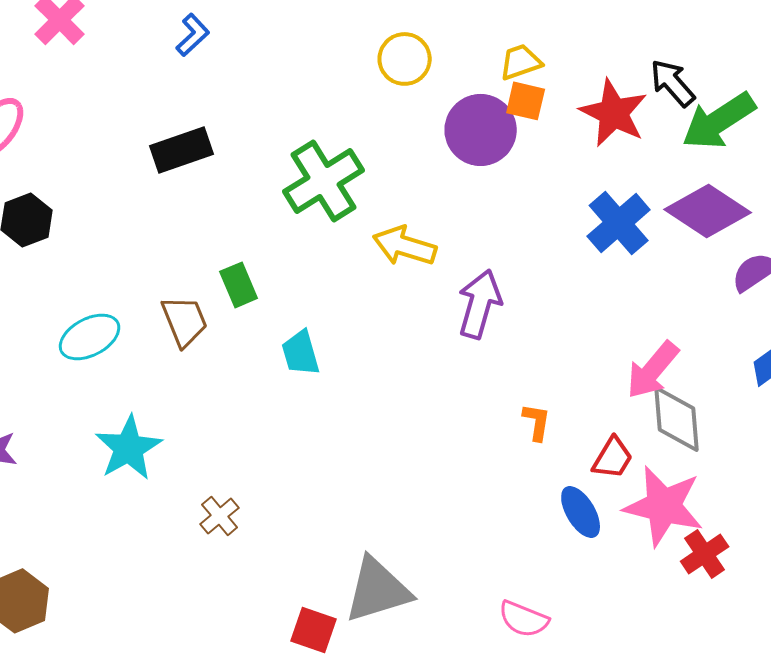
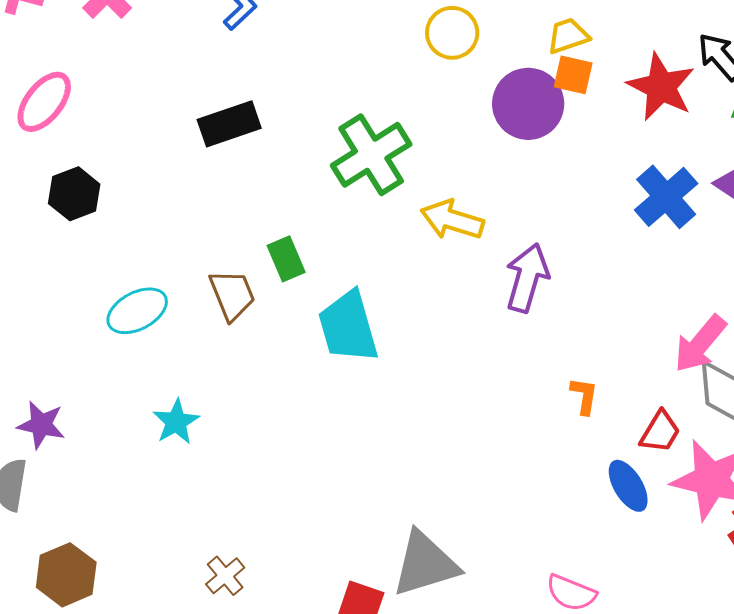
cyan trapezoid: (301, 353) -> (348, 327), size x1.6
cyan star: (129, 448) -> (176, 422), size x0.7
brown cross: (220, 516) -> (225, 576), moved

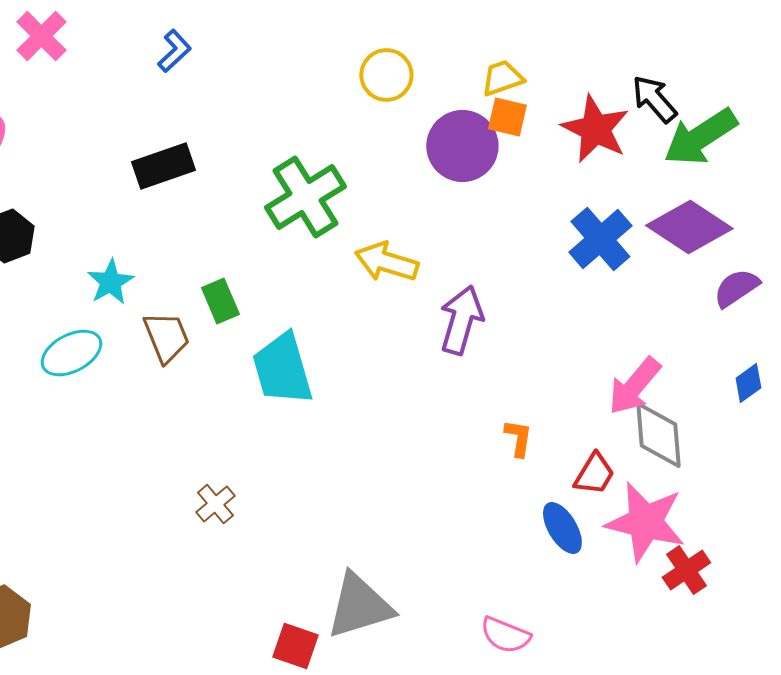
cyan star: (176, 422) -> (110, 282), moved
brown cross: (225, 576) -> (215, 504), moved

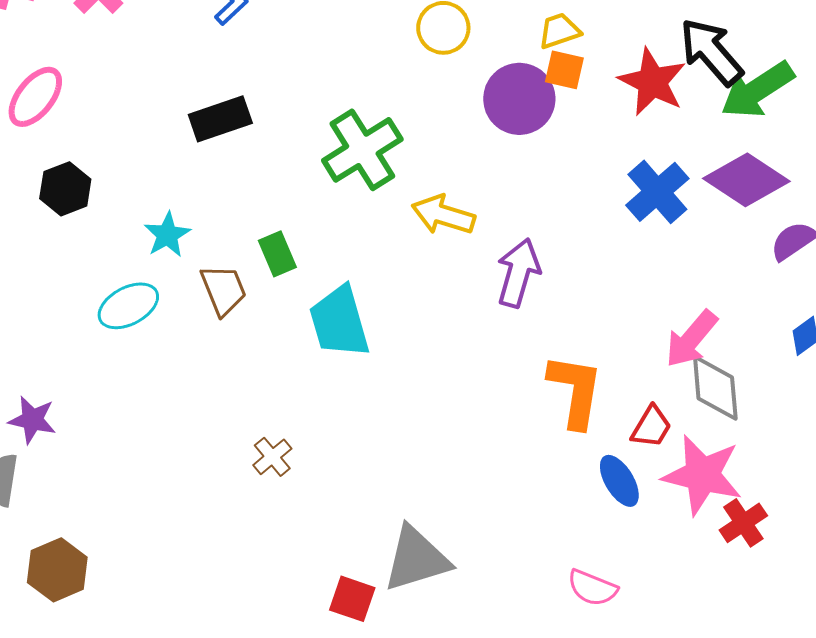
black arrow: (654, 99) -> (711, 52), size x1.4
orange L-shape: (518, 438) -> (575, 391), size x2.0
pink semicircle: (505, 635) -> (592, 588), moved

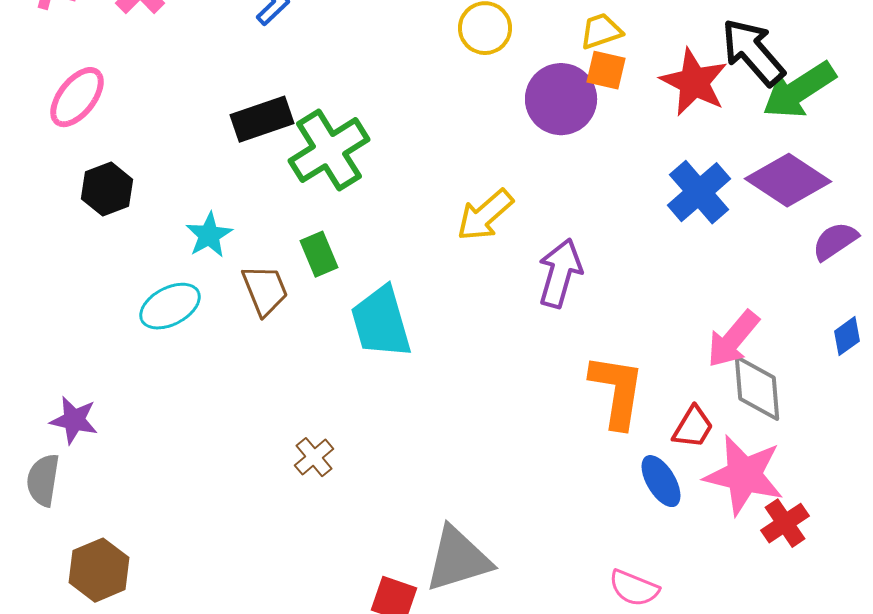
green cross: (362, 150) -> (329, 150), moved
yellow arrow: (443, 215) -> (485, 215), turned -58

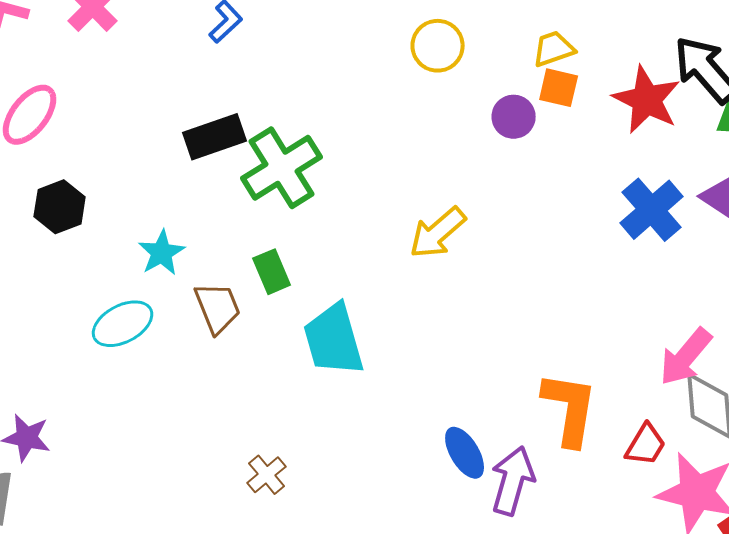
purple circle: (561, 99) -> (514, 117), size x0.6
purple arrow: (560, 273) -> (513, 481), moved
blue ellipse: (661, 481) -> (465, 453), moved

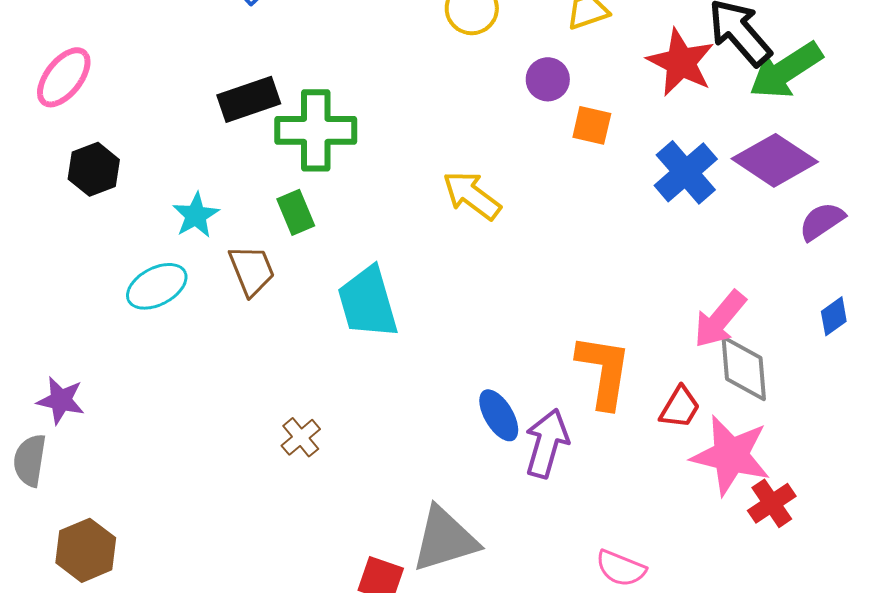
orange square: (559, 88) -> (592, 125), moved
green cross: (282, 168) -> (316, 130), turned 32
yellow arrow: (438, 233) -> (472, 195), turned 78
green rectangle: (272, 272) -> (296, 212), moved

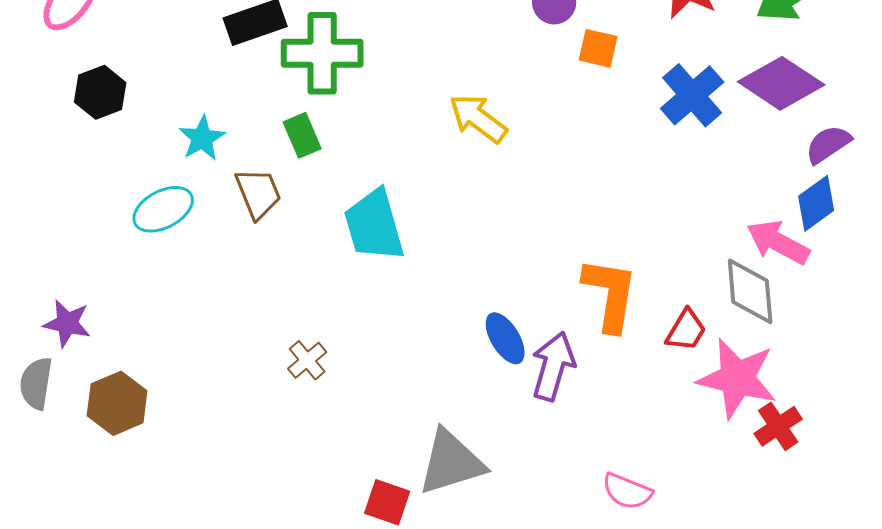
blue diamond: (834, 316) -> (816, 203), moved, size x1.4
pink arrow: (720, 319) -> (778, 242), moved, turned 78
brown hexagon: (86, 550) -> (117, 403), moved

